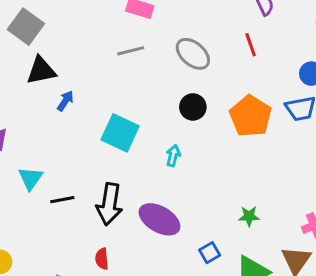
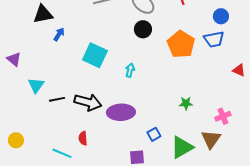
black circle: (193, 107) -> (143, 29), moved
black arrow: (109, 204) -> (88, 102), turned -84
green star: (249, 216) -> (186, 103), moved
purple ellipse: (159, 219) -> (121, 112), turned -32

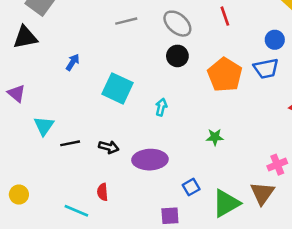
black triangle: (43, 14) -> (25, 37), moved
black arrow: (88, 102) -> (109, 147), size x0.6
green star: (186, 103) -> (215, 137), moved

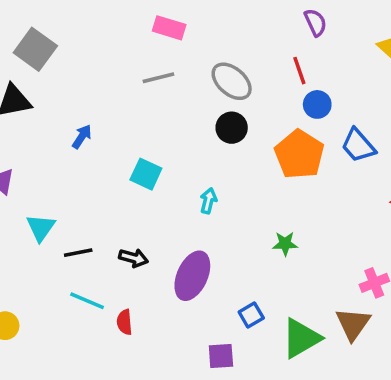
blue circle: (275, 40) -> (317, 104), moved
blue trapezoid: (266, 68) -> (358, 146), turned 60
cyan square: (118, 88) -> (146, 174), size x0.7
purple ellipse: (150, 160) -> (192, 276), turned -64
cyan line: (76, 211) -> (87, 301), moved

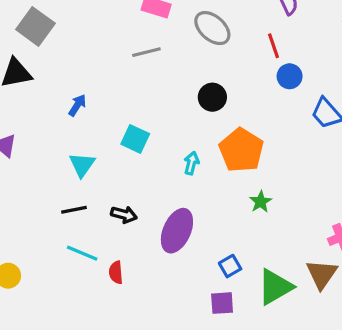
gray ellipse: (232, 81) -> (212, 28), moved
orange pentagon: (299, 154) -> (241, 150), moved
cyan triangle: (41, 228) -> (82, 165), moved
green star: (285, 244) -> (261, 202), turned -30
purple square: (221, 356) -> (222, 303), moved

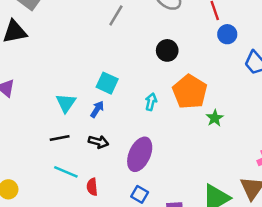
gray line: (146, 52) -> (116, 15), turned -45
blue arrow: (77, 105) -> (97, 109), moved
green star: (261, 202) -> (215, 118), moved
blue square: (230, 266) -> (140, 194), moved, turned -30

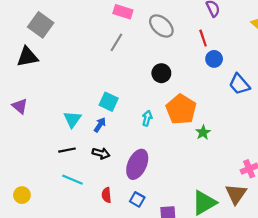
red semicircle: (92, 187) -> (106, 195), moved

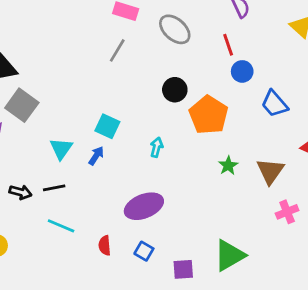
gray square: (41, 25) -> (22, 105), moved
orange pentagon: (181, 109) -> (208, 115), moved
black arrow: (101, 153) -> (20, 192), moved
purple ellipse: (137, 164) -> (144, 206), turned 44
brown triangle: (236, 194) -> (270, 171), moved

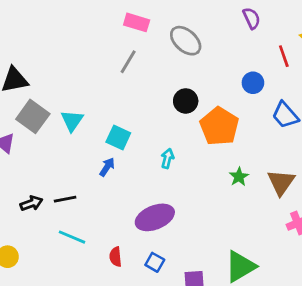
red line: (228, 45) -> (284, 56), moved
cyan triangle: (61, 149) -> (72, 121), moved
black arrow: (20, 192) -> (31, 203), turned -35

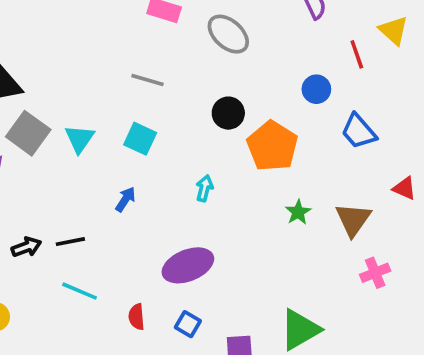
gray line: (128, 62) -> (148, 80), moved, turned 75
cyan square: (118, 137) -> (140, 139), moved

